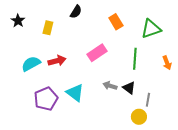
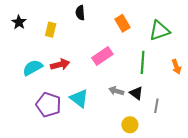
black semicircle: (76, 12) -> (80, 13), turned 144
purple pentagon: (46, 99) -> (48, 105), turned -30
yellow circle: (139, 117) -> (130, 125), moved

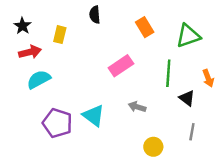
red arrow: (60, 65) -> (30, 52), moved
black triangle: (136, 93) -> (187, 98), moved
gray line: (156, 106) -> (192, 132), moved

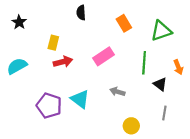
yellow rectangle: (60, 35) -> (53, 43), moved
red arrow: (30, 52) -> (63, 62), moved
cyan semicircle: (39, 79) -> (17, 66), moved

